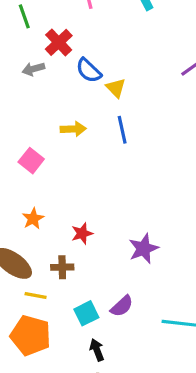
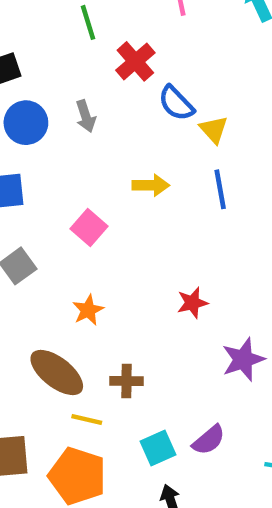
gray arrow: (33, 69) -> (86, 116), moved, turned -95
red star: (82, 233) -> (192, 303), moved

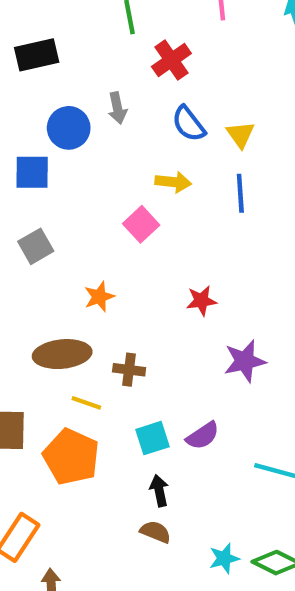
blue semicircle: (176, 103) -> (189, 124), moved
blue circle: (26, 123) -> (69, 128), moved
pink square: (89, 228) -> (141, 224), moved
brown ellipse: (57, 373) -> (62, 354), turned -50

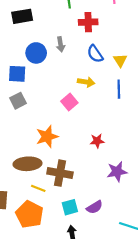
red cross: (171, 60) -> (88, 22), turned 30
gray square: (36, 246) -> (18, 101), moved
orange star: (99, 297) -> (47, 137), size x1.5
brown cross: (129, 370) -> (60, 173), size x1.6

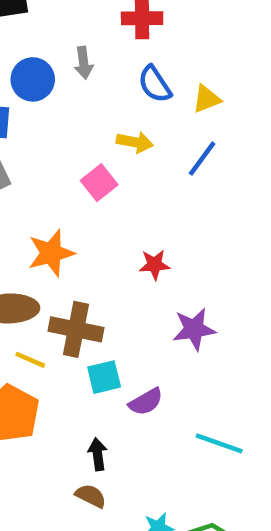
yellow triangle: (120, 60) -> (207, 99), turned 40
blue line: (119, 89) -> (202, 159), turned 36
cyan square: (70, 207) -> (104, 377), moved

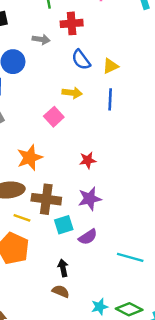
gray arrow: (84, 63) -> (41, 39), moved, turned -70
blue line: (202, 159) -> (110, 99), turned -30
purple star: (194, 329) -> (90, 199), moved

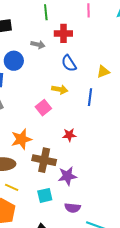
yellow triangle: (110, 66) -> (103, 72), moved
red star: (88, 160) -> (69, 135), moved
brown cross: (46, 199) -> (44, 160), moved
purple semicircle: (88, 237) -> (73, 208), moved, turned 35

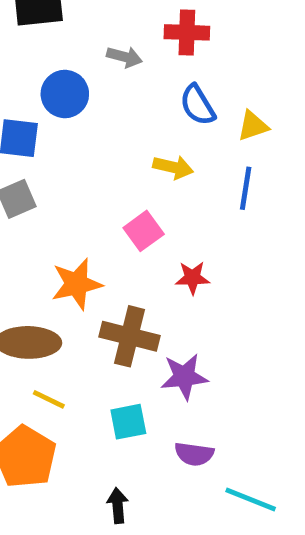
yellow triangle: (103, 72) -> (253, 126), moved
pink square: (43, 108) -> (144, 231), moved

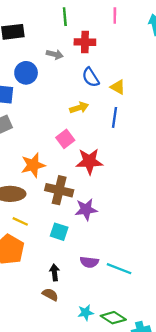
yellow triangle: (253, 126) -> (118, 87), turned 49
yellow arrow: (173, 167) -> (79, 108), turned -30
red star: (192, 278) -> (89, 161), size x1.6
cyan square: (128, 422) -> (59, 232), turned 30
purple semicircle: (194, 454) -> (89, 262), moved

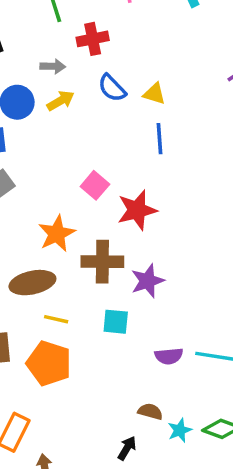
yellow arrow: (79, 108) -> (61, 101), moved
black arrow: (55, 273) -> (127, 448), moved, turned 49
brown semicircle: (50, 294) -> (150, 412), moved

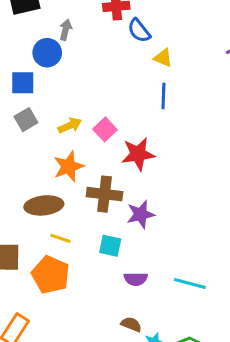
gray arrow: (53, 66) -> (66, 30), moved, turned -84
blue semicircle: (112, 88) -> (139, 31), moved
yellow arrow: (61, 101) -> (70, 125), moved
purple semicircle: (169, 356) -> (136, 279), moved

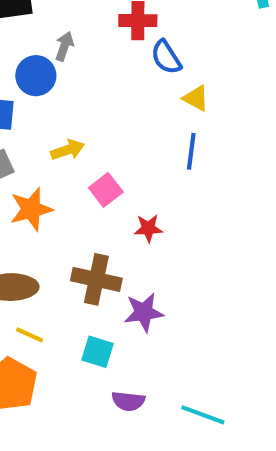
yellow arrow: (70, 125) -> (68, 150), moved
red star: (138, 154) -> (148, 228), size x0.6
orange star: (69, 167) -> (31, 209), moved

